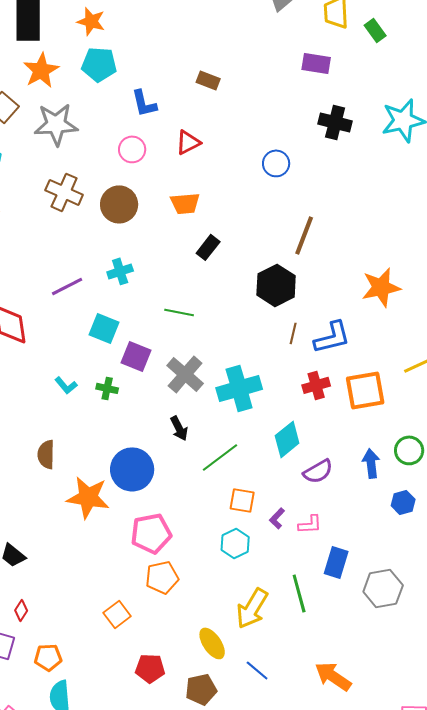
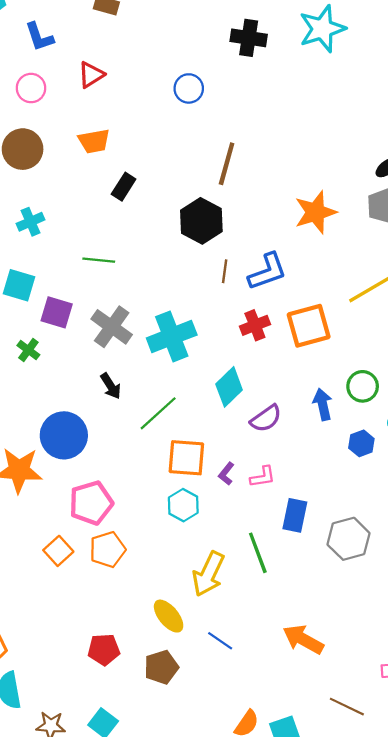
green cross: (107, 388) -> (28, 350), turned 30
orange square: (242, 500) -> (186, 458), size x1.4
orange square: (117, 614) -> (58, 551), moved

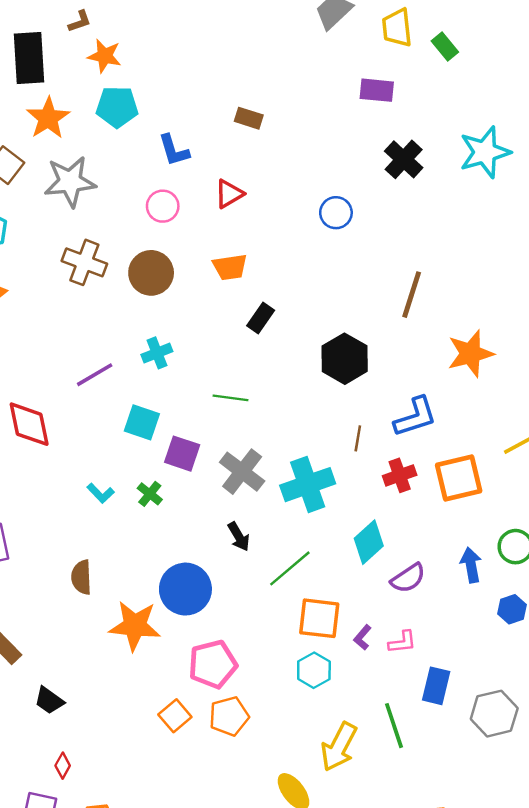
black cross: (249, 38) -> (404, 159), turned 32
brown line: (227, 164) -> (412, 295), moved
brown line: (225, 271) -> (358, 438), moved

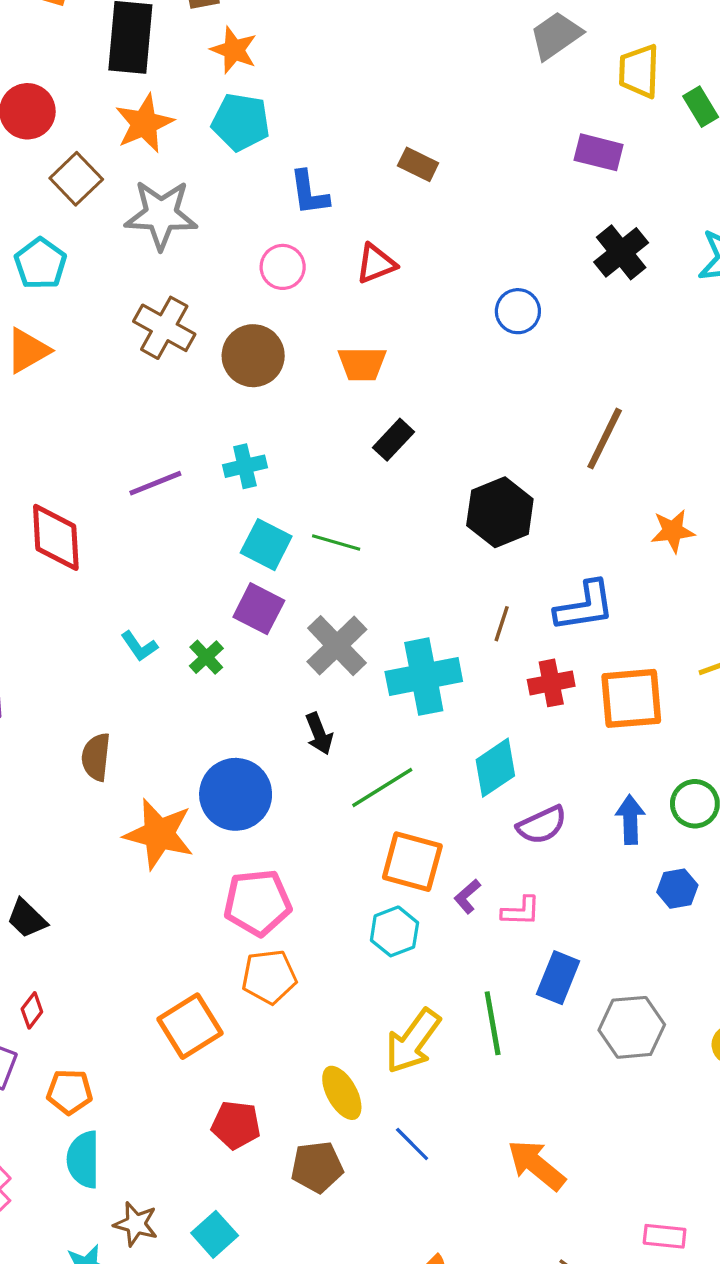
orange star: (470, 354) -> (673, 531), size x0.7
cyan square: (142, 422) -> (266, 545), moved
orange square: (175, 716) -> (190, 1026), moved, size x1.4

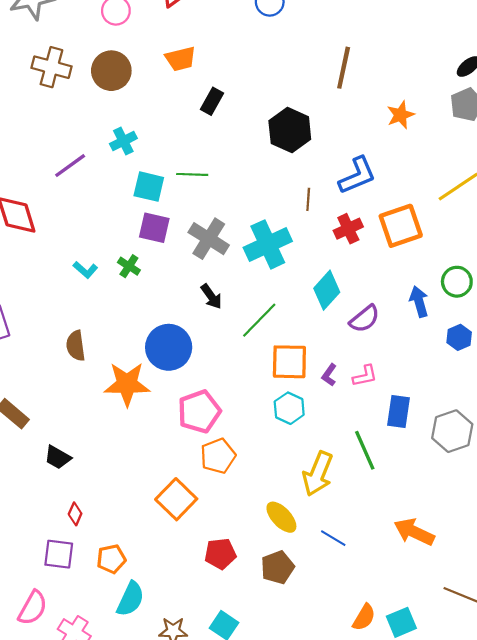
cyan semicircle: (83, 1159) -> (130, 599), turned -141

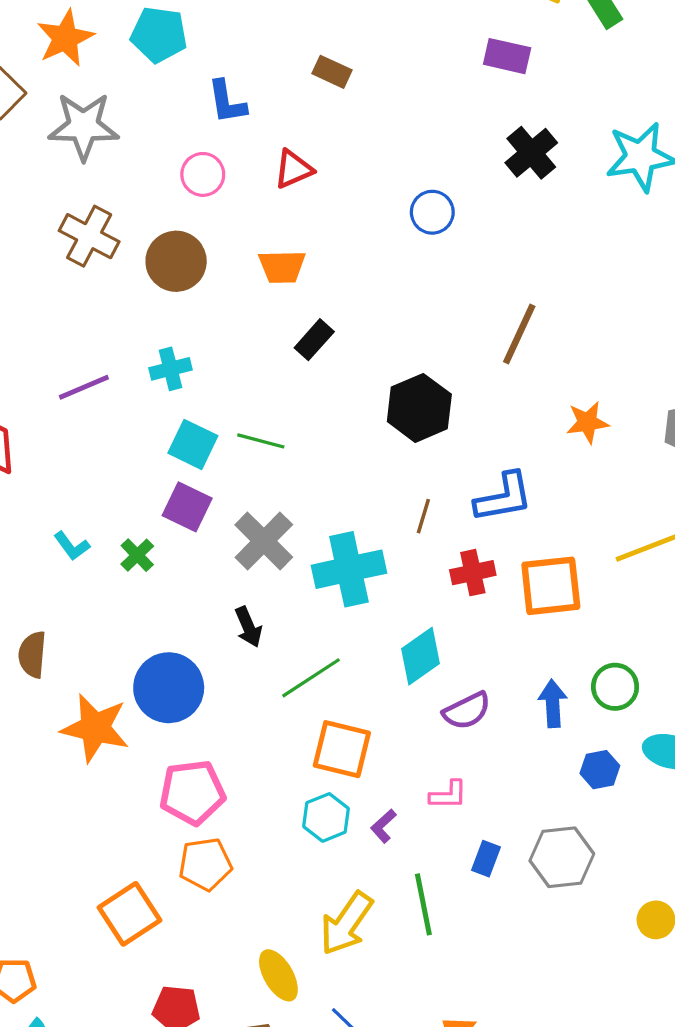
purple L-shape: (329, 375) -> (383, 826), moved
blue rectangle: (399, 412) -> (486, 859), size x0.7
gray hexagon: (452, 431) -> (562, 857), moved

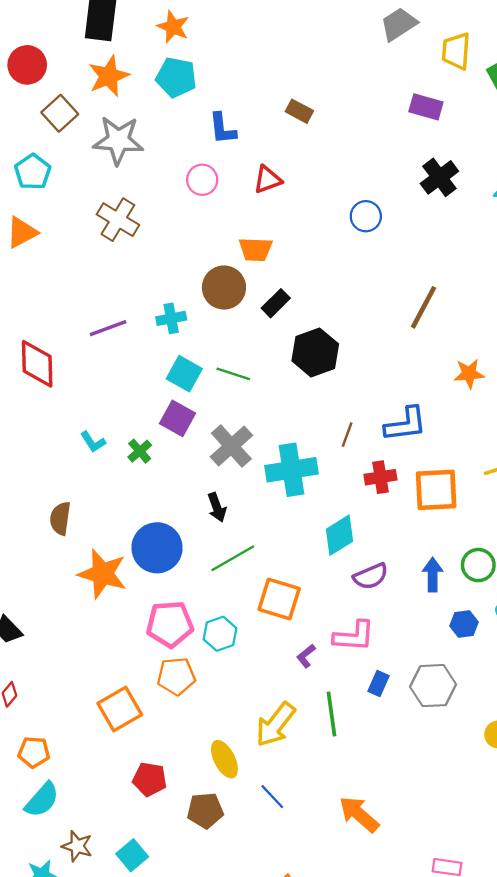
brown circle: (176, 261) -> (224, 288), moved
black hexagon: (419, 408) -> (315, 352), moved
green line: (311, 678) -> (233, 558), moved
pink L-shape: (448, 795) -> (354, 636), size x1.5
cyan hexagon: (326, 817) -> (220, 634), moved

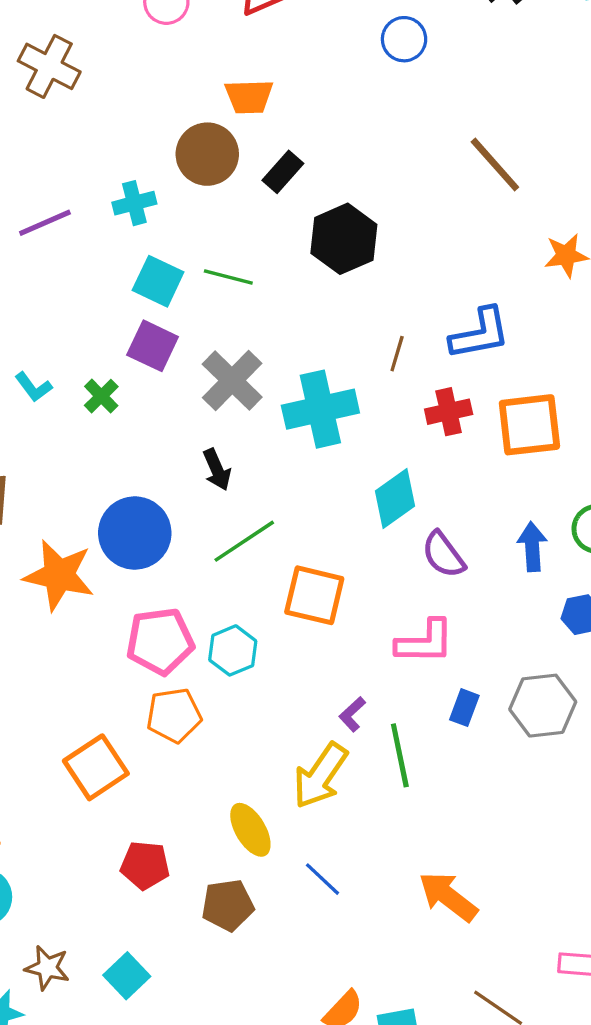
brown line: (423, 307) -> (495, 165), turned -66
purple semicircle: (371, 576) -> (443, 555), turned 80
purple L-shape: (306, 656) -> (352, 714), moved

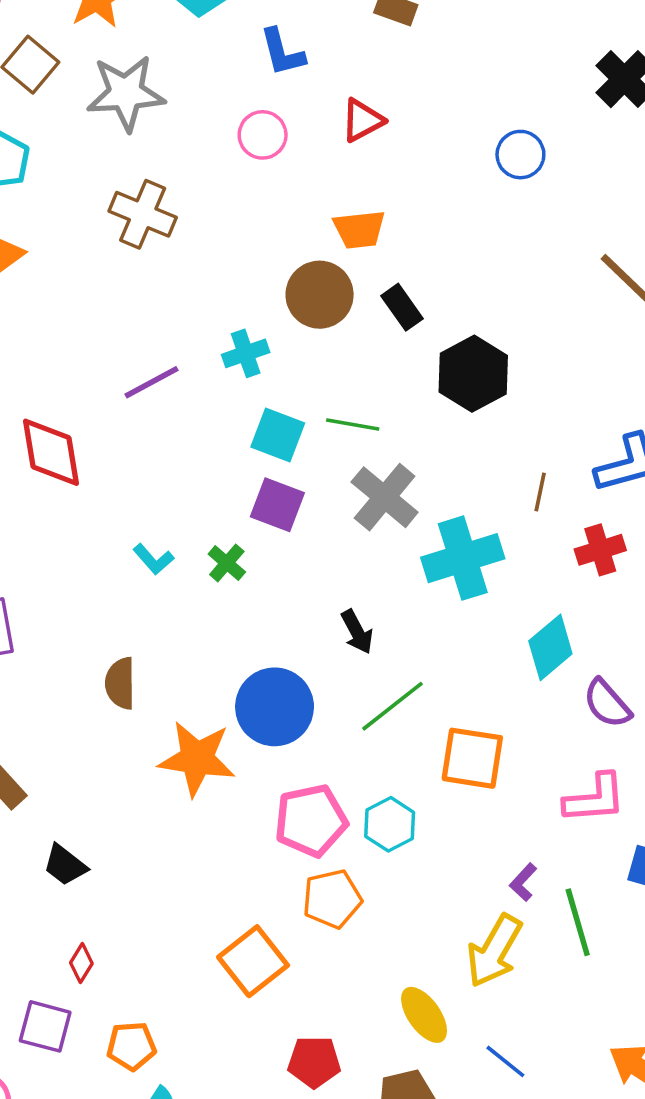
black rectangle: (283, 172) -> (402, 307), turned -72
gray cross: (232, 381) -> (385, 497), moved

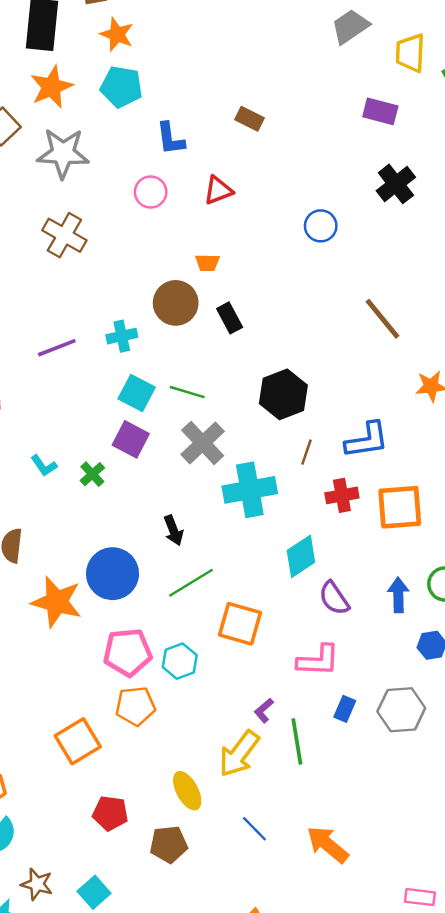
orange trapezoid: (359, 229) -> (207, 263), size x0.7
black hexagon: (473, 374) -> (283, 394), moved
blue line: (505, 1061) -> (254, 829), moved

